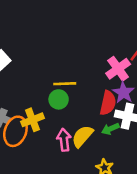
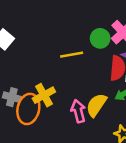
green circle: (59, 99) -> (100, 38), moved

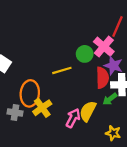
orange ellipse: (28, 109) -> (30, 93), moved
pink arrow: (78, 111) -> (73, 118), turned 48

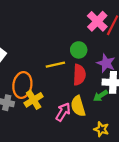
pink cross: (104, 47) -> (97, 21), moved
red semicircle: (102, 78) -> (79, 75), moved
yellow semicircle: (88, 111) -> (78, 106), turned -48

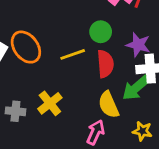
orange ellipse: (22, 85) -> (26, 47), moved, turned -40
green arrow: (100, 96) -> (136, 88), size x1.5
pink arrow: (63, 112) -> (96, 132), moved

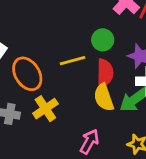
orange ellipse: (26, 47) -> (27, 74), moved
yellow semicircle: (109, 105) -> (104, 97), moved

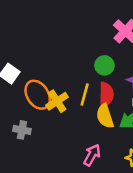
yellow line: (72, 61) -> (85, 94), moved, turned -60
yellow cross: (45, 109) -> (57, 101), moved

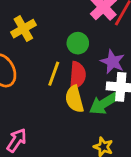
yellow cross: (57, 101) -> (23, 29), moved
pink arrow: (92, 155) -> (17, 140), moved

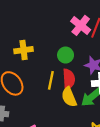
yellow cross: (23, 29) -> (24, 50), turned 30

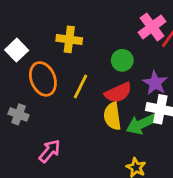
red semicircle: (69, 79) -> (118, 93), turned 54
yellow line: (51, 80) -> (80, 86), moved

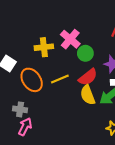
pink cross: (152, 27) -> (70, 39), moved
yellow line: (80, 86) -> (60, 79), turned 54
pink arrow: (50, 151) -> (25, 127), moved

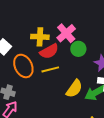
red semicircle: (88, 77) -> (49, 51), moved
yellow semicircle: (88, 95) -> (74, 89), turned -132

